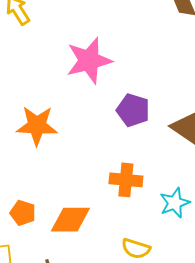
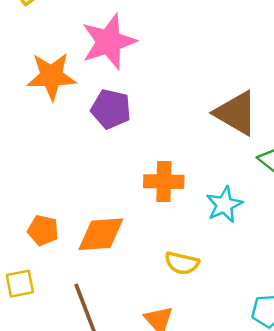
purple pentagon: (133, 110) -> (111, 109), moved
orange star: (37, 126) -> (51, 76), moved

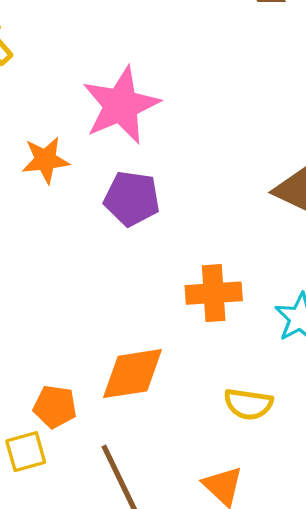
orange star: (51, 76) -> (45, 160), size x0.7
orange pentagon: (43, 230) -> (55, 407), moved

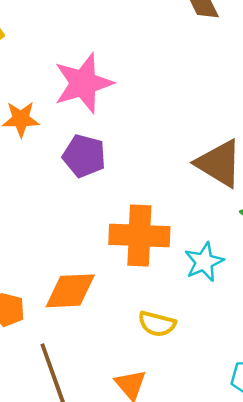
orange cross: (214, 293) -> (139, 235), size x1.4

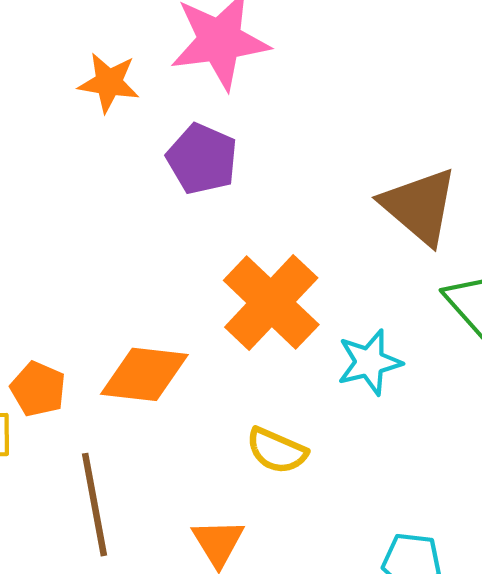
orange cross: (139, 235) -> (271, 302), turned 32

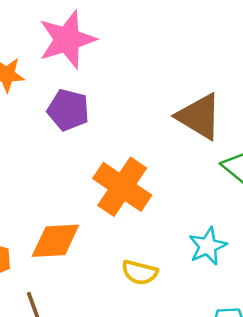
cyan star: (369, 362) -> (208, 246), moved

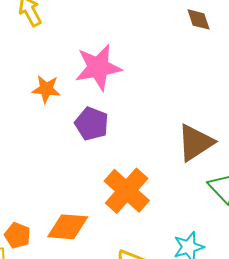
brown triangle: (199, 116) -> (195, 143), turned 48

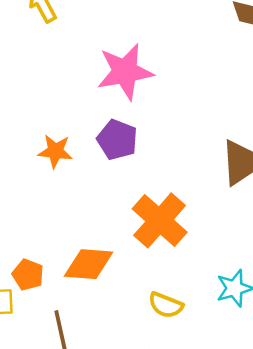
orange star: (46, 89) -> (55, 151), moved

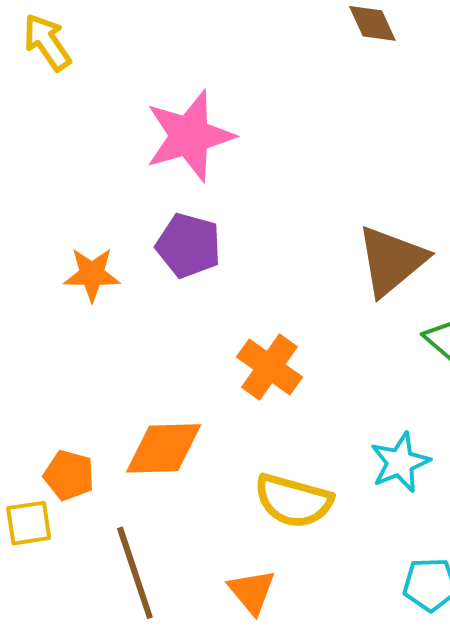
orange cross: (160, 220) -> (269, 367), size x0.7
yellow semicircle: (166, 305) -> (293, 501), size x1.4

